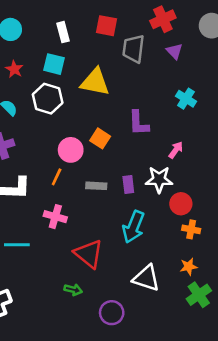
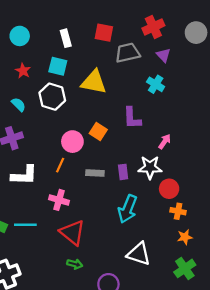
gray trapezoid: (133, 49) -> (128, 53), turned 70
cyan cross: (186, 99) -> (156, 84), moved
red triangle: (89, 254) -> (72, 233), moved
orange star: (189, 267) -> (185, 237), moved

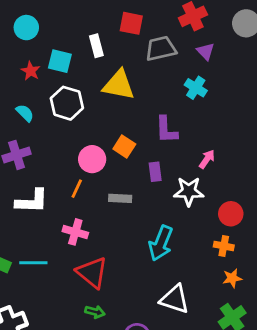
white rectangle: (66, 38) -> (96, 46), moved
cyan square: (58, 66) -> (60, 61), moved
purple rectangle: (123, 172) -> (155, 172), moved
red circle: (169, 189) -> (231, 214), moved

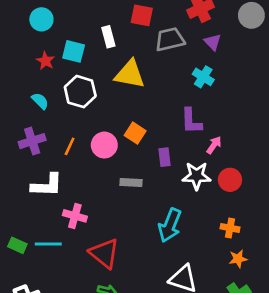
purple L-shape: (166, 130) -> (191, 121), moved
orange line: (77, 189) -> (70, 146), moved
red circle: (231, 214) -> (230, 180), moved
pink cross: (75, 232) -> (75, 216), moved

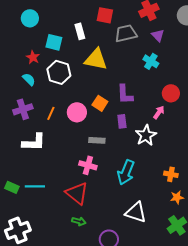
red star: (45, 61) -> (33, 57), moved
purple L-shape: (191, 121) -> (125, 94), moved
white star: (197, 176) -> (146, 135), turned -30
red circle: (230, 180) -> (171, 93), moved
pink cross: (75, 216) -> (88, 165), moved

